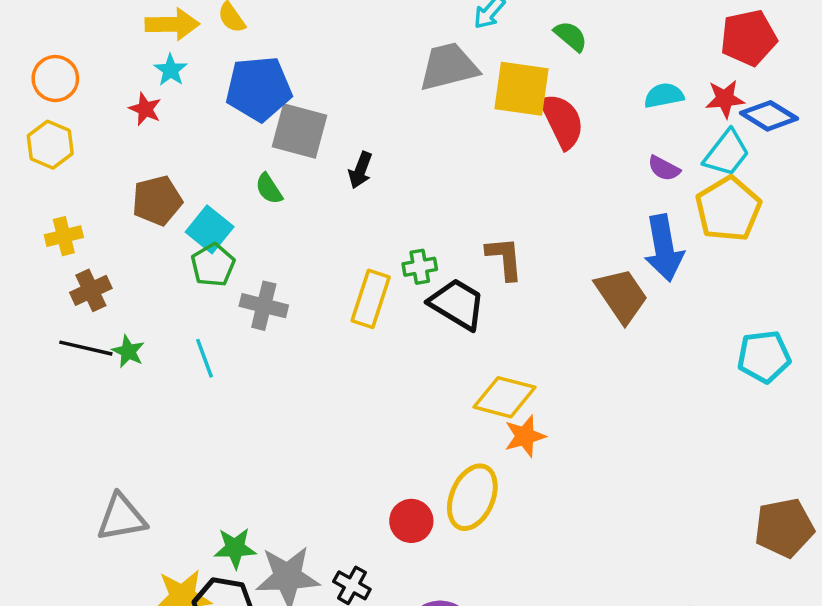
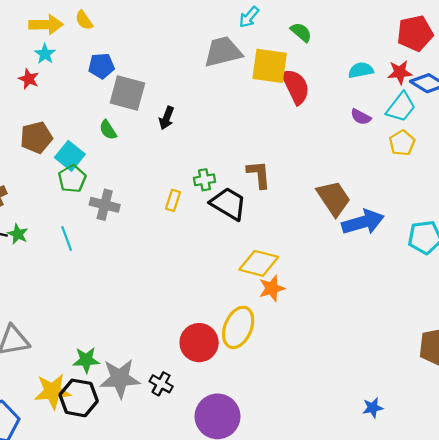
blue pentagon: (259, 89) -> (101, 66), size x0.6
yellow pentagon: (728, 209) -> (402, 143), size x0.6
blue arrow: (664, 248) -> (363, 222), moved, turned -96
yellow rectangle: (371, 299) -> (173, 200), size x0.6
red circle: (411, 521) -> (199, 343), size x1.4

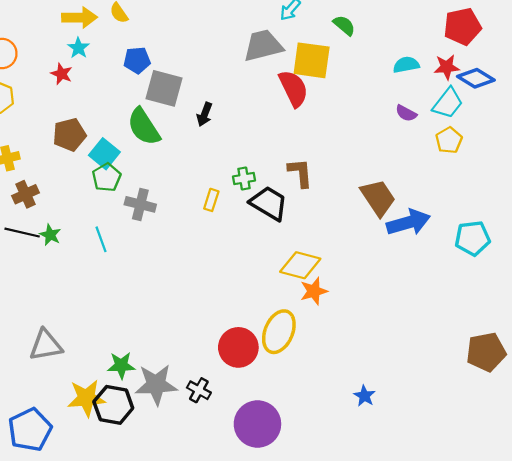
red semicircle: (296, 86) -> (294, 88), moved
green semicircle: (108, 130) -> (144, 127), size x1.8
blue star: (373, 408) -> (364, 396), moved, turned -30

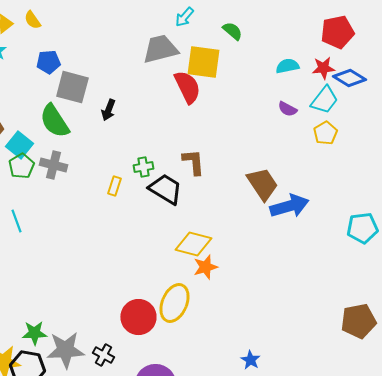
gray cross: (140, 204) -> (53, 165), moved
cyan pentagon: (473, 238) -> (362, 228), moved

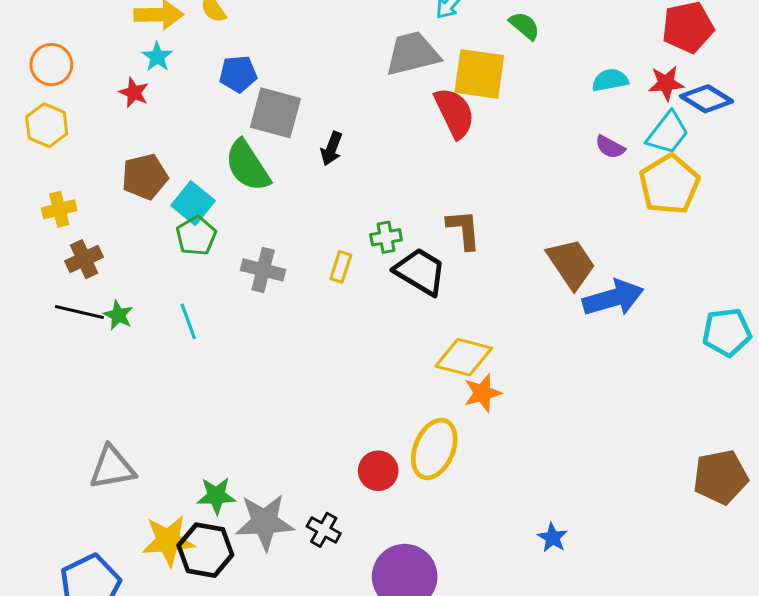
yellow pentagon: (325, 133) -> (669, 184), size x1.6
gray cross: (53, 165) -> (263, 270), moved
red circle: (138, 317) -> (378, 471), size x0.7

